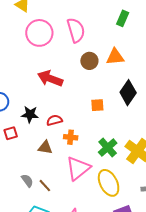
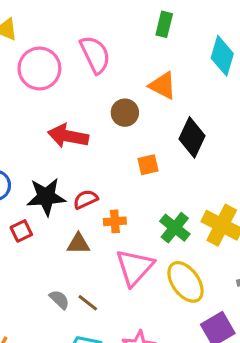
orange triangle: (115, 57) -> (163, 86), turned 42
brown circle: (89, 61) -> (125, 113), moved
black star: (30, 114) -> (46, 197), size x1.4

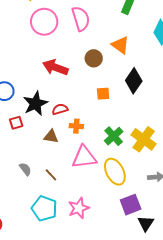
black star: (46, 197) -> (35, 104), turned -30
pink triangle: (135, 267) -> (84, 157), turned 32
gray semicircle: (59, 300) -> (25, 169), moved

